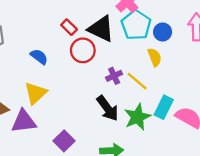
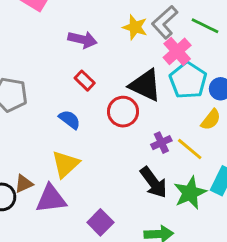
red rectangle: (69, 27) -> (85, 81), moved
yellow semicircle: (155, 57) -> (211, 120), turned 60

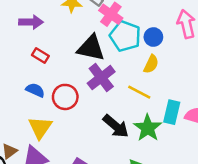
red circle: (123, 112) -> (65, 97), moved
purple cross: (161, 143) -> (101, 78), moved, size x1.6

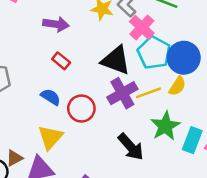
blue circle: (153, 37) -> (184, 58), size x1.6
yellow line: (139, 92) -> (148, 93), moved, turned -55
green star: (148, 128) -> (165, 126), moved

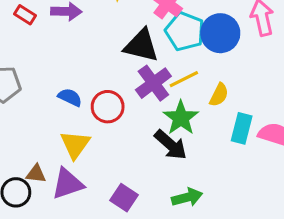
red rectangle: (61, 61) -> (25, 15), moved
yellow semicircle: (177, 86) -> (219, 95), moved
green star: (165, 126) -> (181, 118), moved
brown triangle: (14, 158) -> (36, 174), turned 42

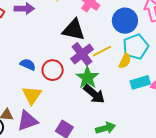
cyan pentagon: (185, 31) -> (136, 47), moved, turned 30
green star: (181, 118) -> (87, 78), moved
cyan rectangle: (242, 128) -> (140, 82), turned 60

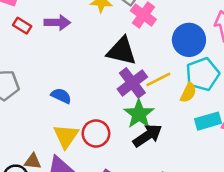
red circle: (53, 70) -> (96, 133), moved
black arrow: (94, 94) -> (147, 136), turned -75

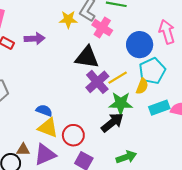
blue semicircle: (61, 96) -> (44, 110), moved
green star: (139, 114) -> (121, 103), moved, turned -30
red circle: (96, 133) -> (73, 135), moved
yellow triangle: (66, 136) -> (48, 128), turned -40

